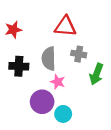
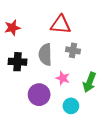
green arrow: (96, 74) -> (89, 82), moved
pink star: (58, 82) -> (63, 78), moved
cyan circle: (63, 114) -> (71, 106), moved

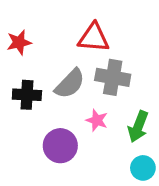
gray cross: (73, 50) -> (113, 77), size x1.5
gray semicircle: (45, 54) -> (70, 84), turned -135
cyan circle: (71, 106) -> (143, 168), moved

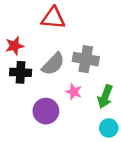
red triangle: (94, 38) -> (53, 18), moved
red star: (19, 42) -> (14, 46), moved

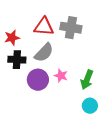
red triangle: (53, 18) -> (44, 27), moved
gray cross: (86, 59) -> (71, 28), moved
purple circle: (46, 111) -> (38, 80), moved

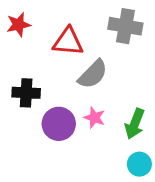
gray cross: (71, 28) -> (125, 26), moved
red star: (12, 38) -> (18, 25), moved
gray semicircle: (44, 53) -> (93, 74), moved

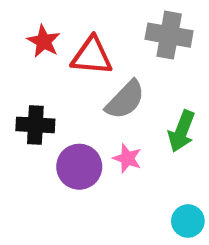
red star: (18, 25) -> (44, 41), moved, turned -30
green arrow: (135, 124) -> (182, 131), moved

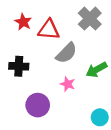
gray cross: (169, 35) -> (90, 19), turned 35
green arrow: (182, 131) -> (96, 70), turned 40
purple circle: (79, 167) -> (38, 105), moved

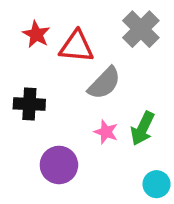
green arrow: (96, 70) -> (143, 128), moved, turned -35

